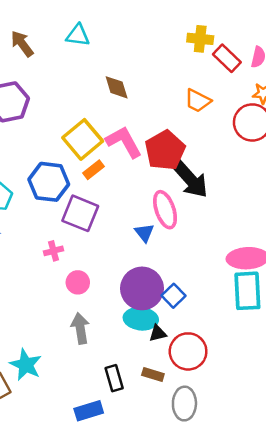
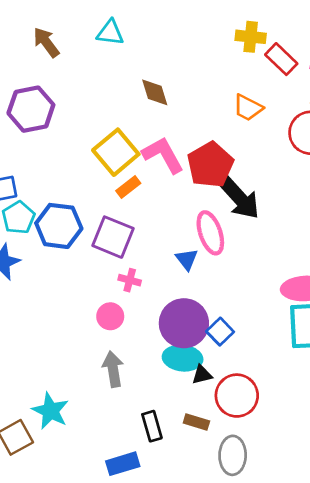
blue hexagon: (49, 182) -> (59, 226), moved
pink cross: (54, 251) -> (130, 280), moved, turned 30

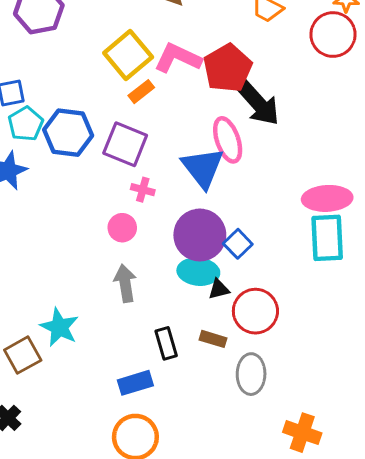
pink L-shape: (163, 155) -> (178, 58), turned -36
blue triangle: (187, 259) -> (203, 168), size x1.8

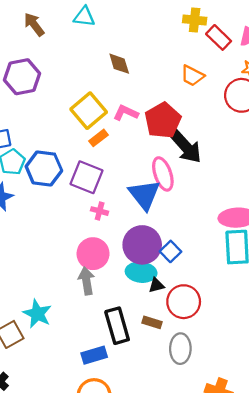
pink L-shape: (178, 58) -> (126, 113), size x0.7
pink circle: (122, 228) -> (93, 254), moved, size x1.5
black rectangle: (166, 343) -> (117, 326), size x1.5

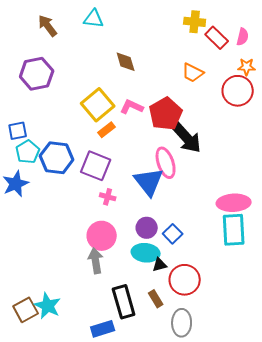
purple circle: (142, 245) -> (147, 228), size x0.6
cyan star: (37, 314) -> (48, 306), moved
brown rectangle: (152, 322) -> (156, 299), turned 42

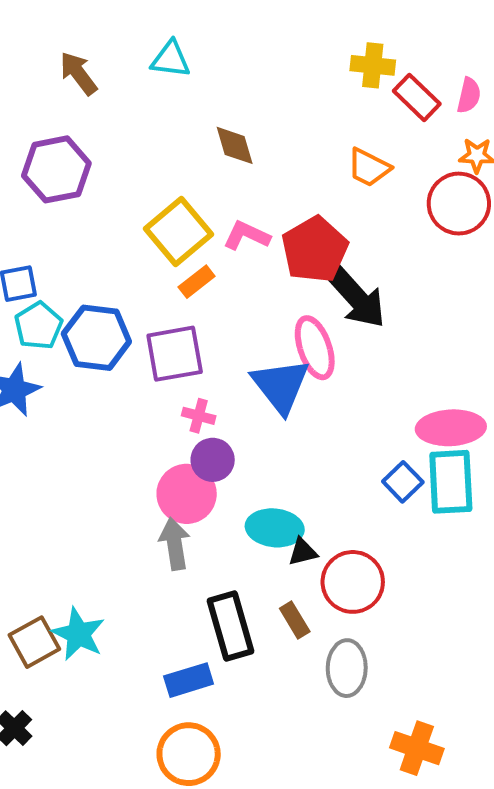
purple square: (96, 166) -> (175, 354), turned -32
purple circle: (147, 228) -> (213, 460), moved
blue square: (173, 234) -> (403, 482), moved

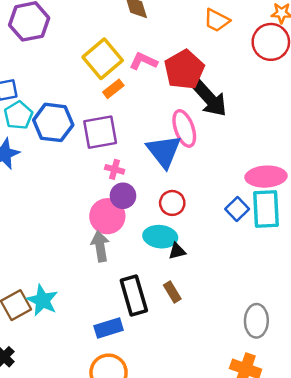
red circle: (353, 582) -> (172, 203), moved, size x0.7
gray ellipse: (347, 668) -> (256, 321), moved

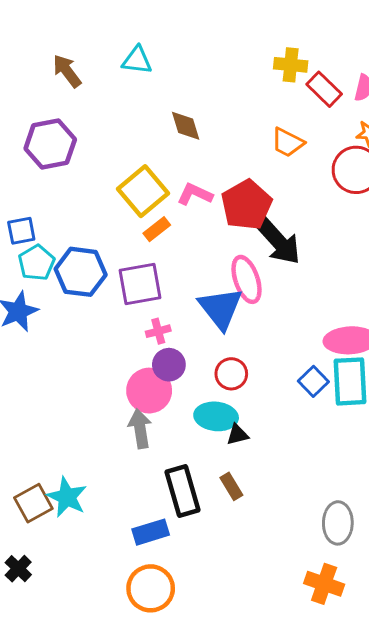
pink cross: (115, 169) -> (158, 331), turned -30

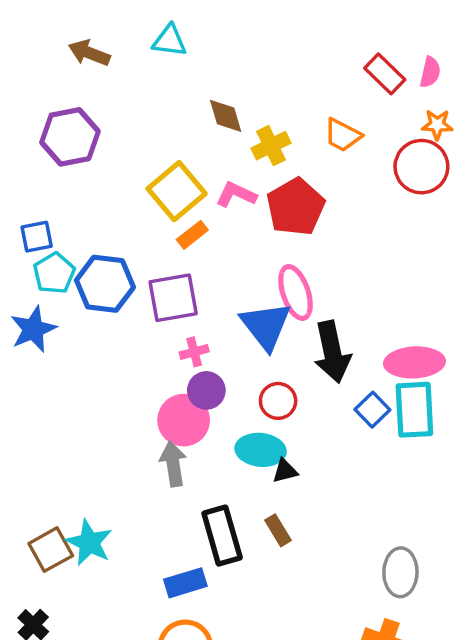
yellow cross: (291, 65) -> (271, 146), moved, turned -32
brown arrow: (67, 71) -> (89, 53), turned -32
black arrow: (278, 241) -> (332, 352), moved, turned 30

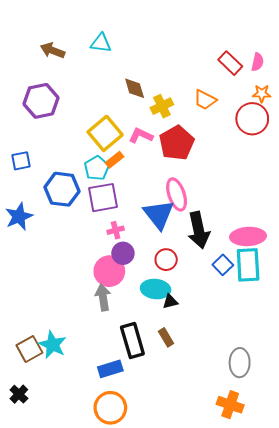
cyan pentagon: (54, 273) -> (97, 168), moved

